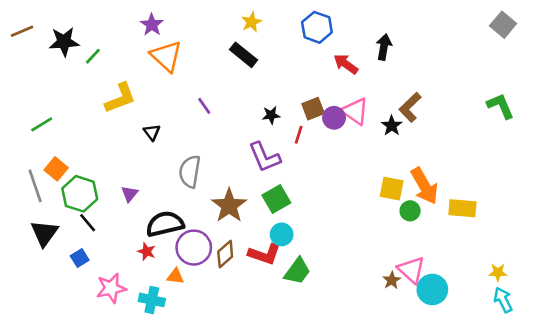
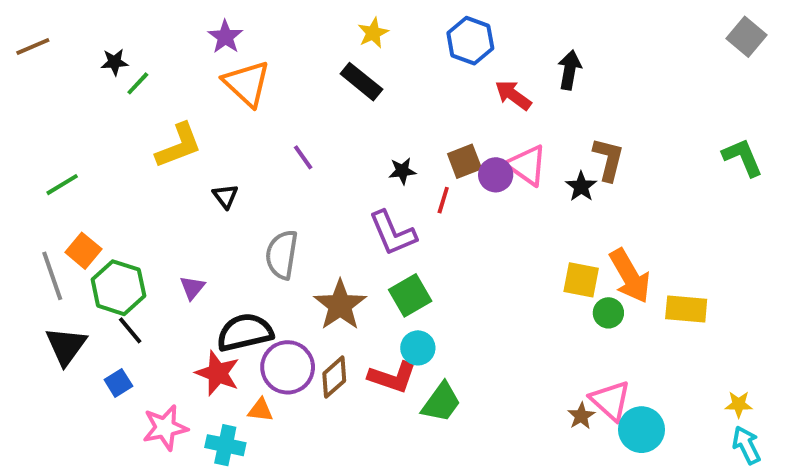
black star: (64, 42) -> (115, 62), moved, size x0.6
brown L-shape: (410, 107) -> (608, 159), turned 148
red star: (147, 251) -> (218, 373), size x1.6

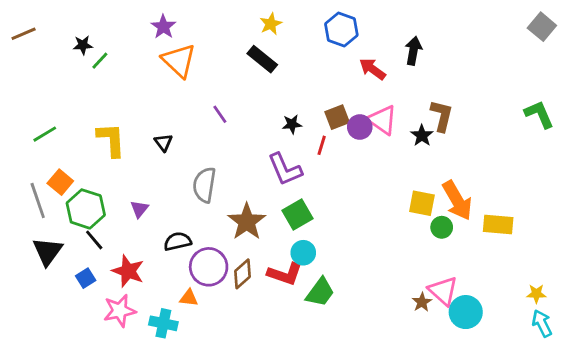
yellow L-shape: (179, 146) -> (111, 140), moved, turned -72
black semicircle: (245, 332) -> (178, 241), size x0.7
red star: (218, 373) -> (128, 271), moved

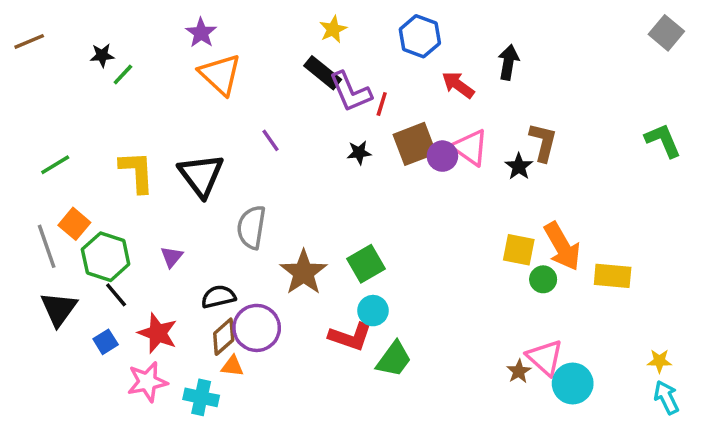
brown square: (337, 117) -> (415, 144), size x1.4
black triangle: (163, 143) -> (201, 175), size x2.0
red line: (322, 145) -> (382, 104), moved
purple L-shape: (285, 169) -> (350, 92), moved
brown diamond: (243, 274) -> (224, 337), moved

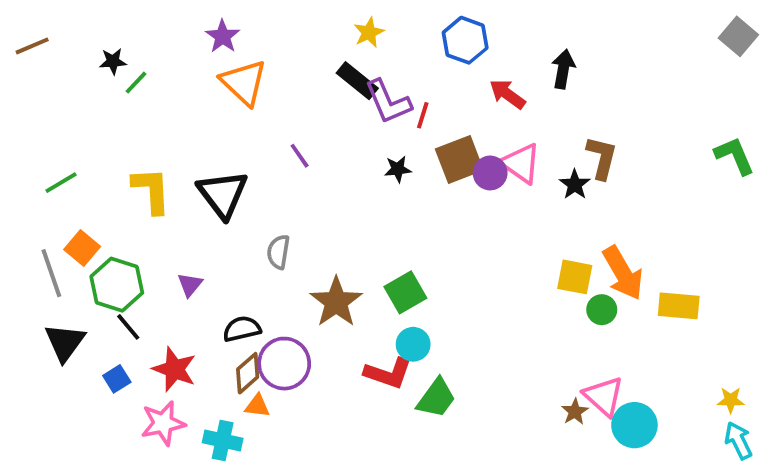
gray semicircle: (251, 227) -> (278, 252), size x0.7

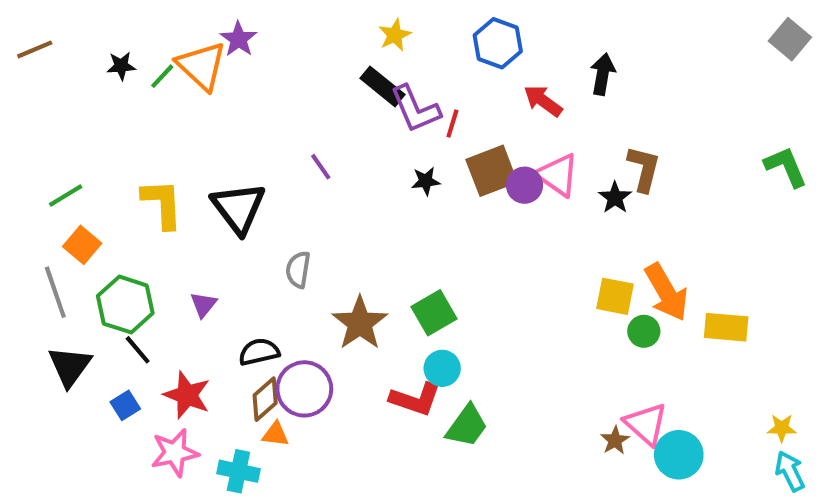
green line: (136, 83) -> (162, 76), moved
orange triangle: (244, 83) -> (201, 66), moved
orange square: (82, 248) -> (82, 245), moved

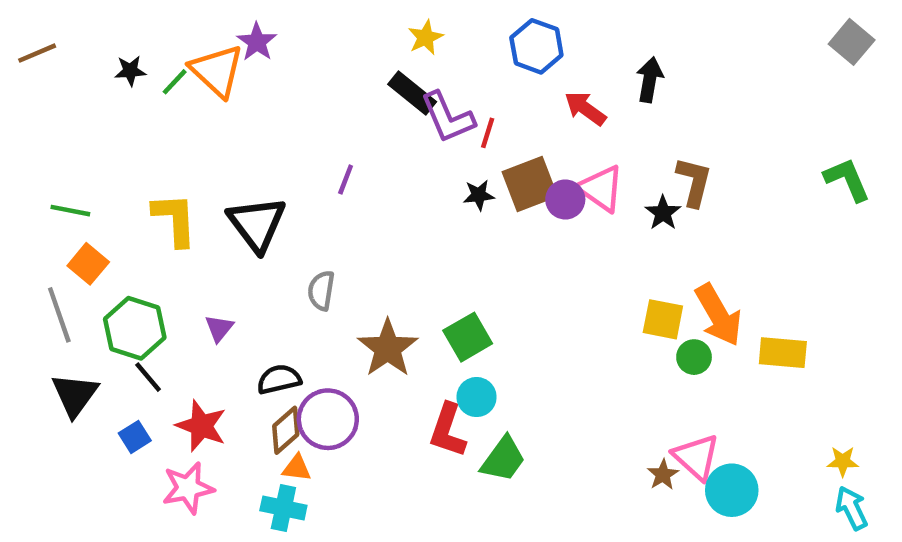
purple line: (321, 167) -> (346, 180), turned 56
black star: (426, 181) -> (479, 195), moved
green line: (66, 195) -> (70, 211), turned 42
red L-shape: (415, 399) -> (448, 430), turned 90
cyan cross: (238, 471) -> (283, 508), moved

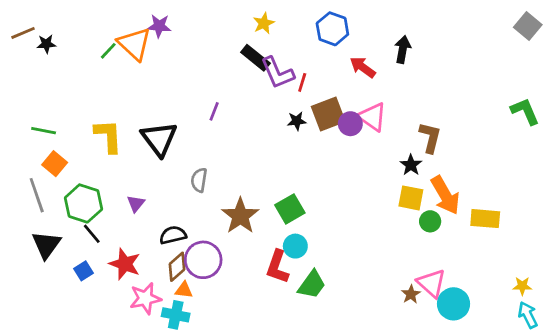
purple star: (257, 42) -> (159, 26), turned -30
black star: (130, 71) -> (46, 44), moved
brown L-shape: (694, 182) -> (430, 137), moved
black star: (663, 213) -> (411, 165), moved
pink star: (188, 488) -> (145, 298), moved

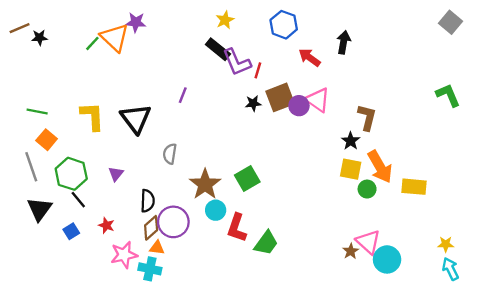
black semicircle: (173, 235) -> (148, 201), turned 105
cyan circle: (295, 246) -> (216, 210), moved
red star: (125, 264) -> (106, 225), size x0.6

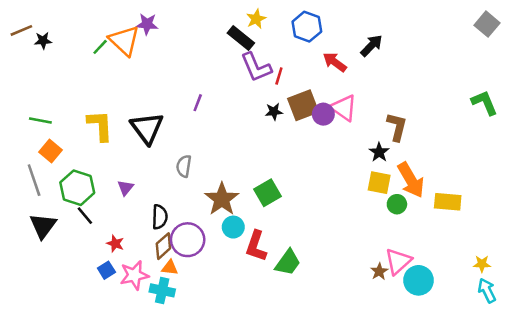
yellow star: (225, 20) -> (256, 19), moved
black arrow: (344, 42) -> (372, 46), turned 35
black rectangle: (218, 49) -> (241, 38), moved
blue square: (71, 231) -> (106, 270), moved
pink triangle: (368, 242) -> (398, 261), turned 36

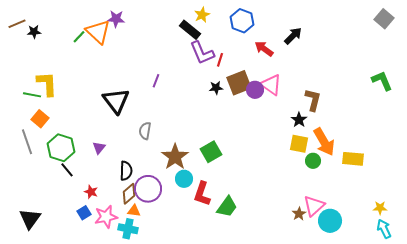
yellow L-shape: (100, 126) -> (47, 84), moved
black triangle: (43, 226) -> (30, 219), moved

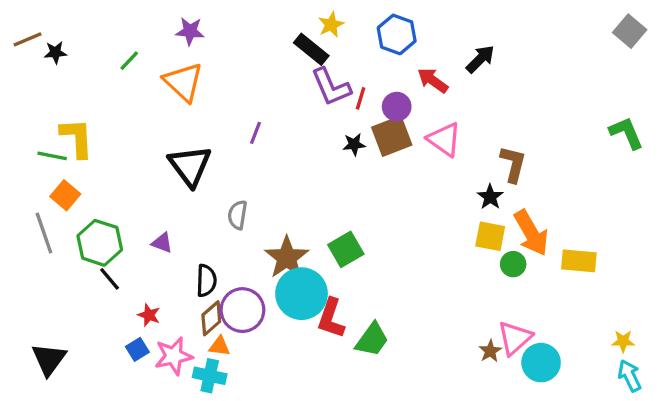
orange triangle: (98, 32) -> (183, 82), moved
purple circle: (255, 90) -> (397, 107), moved
purple triangle: (99, 148) -> (162, 243), turned -48
cyan circle: (184, 179) -> (302, 294), size x1.8

